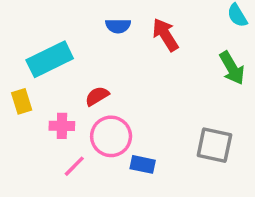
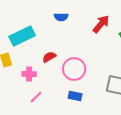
red arrow: (165, 35) -> (101, 24), moved, turned 72
pink circle: (111, 136) -> (74, 69), moved

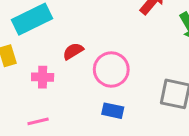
pink line: (36, 97) -> (38, 121), moved, turned 32

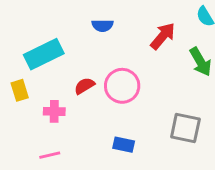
pink circle: (111, 69) -> (122, 86), moved

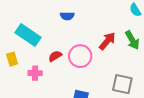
red arrow: (163, 36) -> (107, 41), moved
cyan rectangle: (44, 54) -> (28, 35), turned 60

